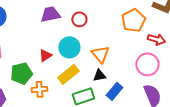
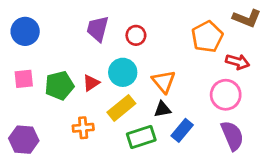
purple trapezoid: (50, 14) -> (98, 29), turned -65
green pentagon: (21, 73) -> (59, 86), moved

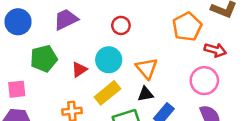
purple trapezoid: (98, 29) -> (66, 19), moved, turned 50
pink square: (24, 79) -> (17, 89), moved
green pentagon: (59, 86) -> (44, 59), moved

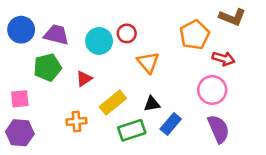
purple trapezoid: (66, 19) -> (56, 35), moved, turned 40
cyan circle: (109, 60) -> (99, 41), moved
orange triangle: (147, 68) -> (148, 62), moved

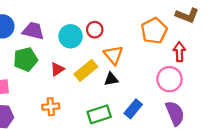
red arrow: (224, 59) -> (179, 52), turned -108
yellow rectangle: (113, 103) -> (86, 70), moved
black triangle: (152, 104) -> (111, 79), moved

